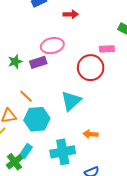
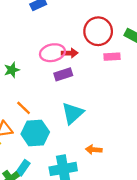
red arrow: (71, 14) -> (70, 53), moved
purple rectangle: (38, 62) -> (63, 74), moved
red circle: (91, 68) -> (98, 31), moved

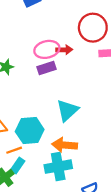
purple rectangle: (63, 74) -> (46, 68), moved
orange line: (24, 108) -> (14, 150), moved, turned -63
orange arrow: (94, 150) -> (65, 145), moved, size x1.5

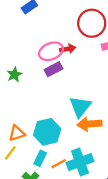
orange arrow: (65, 145) -> (89, 124), moved
orange line: (14, 150) -> (59, 164), moved
cyan rectangle: (18, 166) -> (40, 158), moved

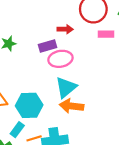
pink ellipse: (51, 51) -> (60, 59), moved

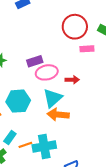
red arrow: (65, 29) -> (72, 80), moved
cyan hexagon: (29, 105) -> (18, 101), moved

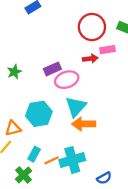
red arrow: (72, 80) -> (90, 59), moved

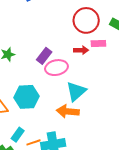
purple rectangle: (52, 69) -> (44, 56), turned -35
cyan triangle: (76, 107) -> (76, 91), moved

